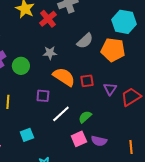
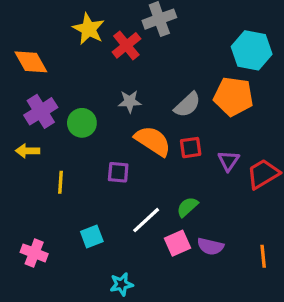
gray semicircle: (85, 41) -> (187, 105), moved
white line: (61, 114) -> (146, 220), moved

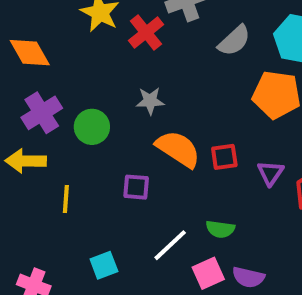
gray semicircle: (187, 105) -> (234, 41), moved
yellow arrow: (28, 151) -> (26, 161), size x1.4
green semicircle: (187, 207) -> (220, 229), turned -130

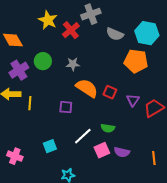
gray semicircle: (234, 41) -> (115, 34), turned 66
green circle: (92, 127) -> (43, 61), moved
red square: (224, 157) -> (110, 92), turned 32
yellow line: (66, 199) -> (30, 103), moved

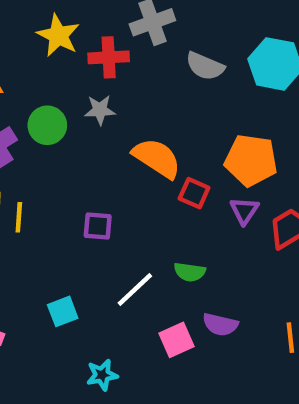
red cross: (71, 30) -> (109, 57), turned 36
orange pentagon: (136, 61) -> (251, 160), moved
gray star: (73, 64) -> (100, 110), moved
orange semicircle: (87, 88) -> (157, 158), moved
pink square: (102, 150) -> (177, 340), moved

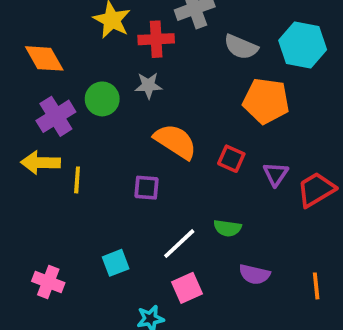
orange semicircle: (157, 158) -> (175, 141), moved
orange pentagon: (251, 160) -> (266, 101), moved
pink square: (177, 340) -> (187, 288), moved

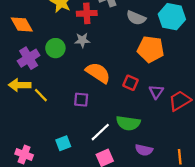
yellow line: (77, 180) -> (41, 95), turned -48
green semicircle: (227, 228) -> (128, 123), size x1.5

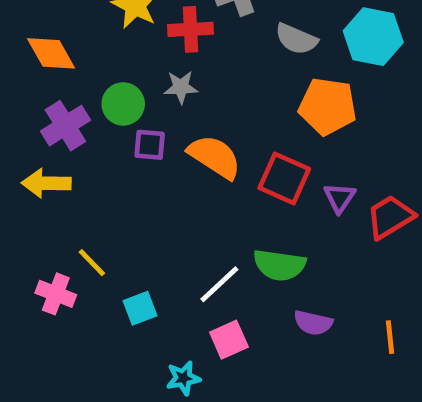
red square: (130, 83) -> (284, 178), size x1.5
yellow line: (41, 95) -> (92, 263), moved
purple square: (81, 100) -> (150, 145), moved
pink cross: (24, 154) -> (56, 294), moved

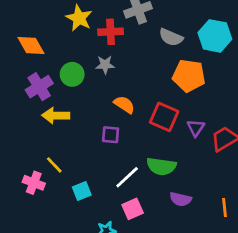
purple square: (150, 145) -> (111, 135), moved
orange semicircle: (215, 157) -> (124, 105), size x0.7
yellow arrow: (46, 183) -> (56, 115), moved

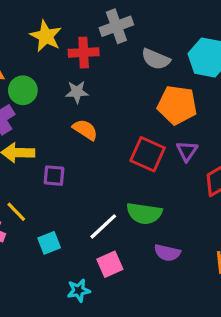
green circle: (72, 74) -> (23, 90), moved
orange semicircle: (124, 105) -> (85, 130), moved
purple triangle: (196, 128) -> (187, 151), moved
purple square: (111, 135) -> (54, 176), moved

